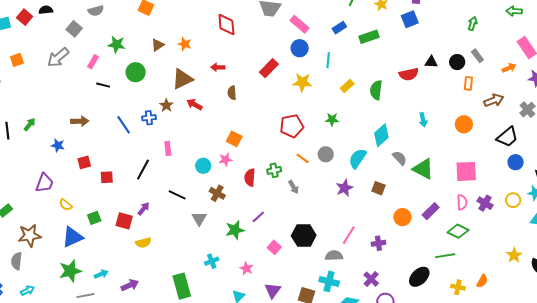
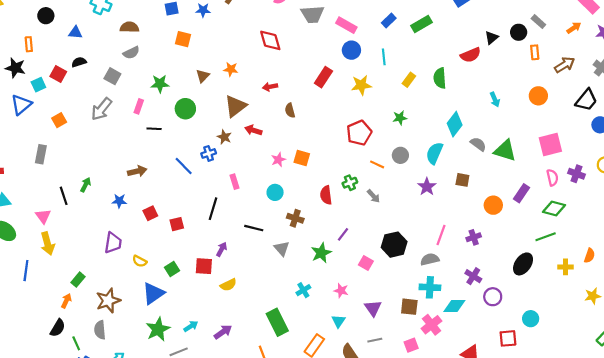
black triangle: (431, 62) -> (491, 38), turned -32
pink star: (225, 160) -> (278, 160), moved

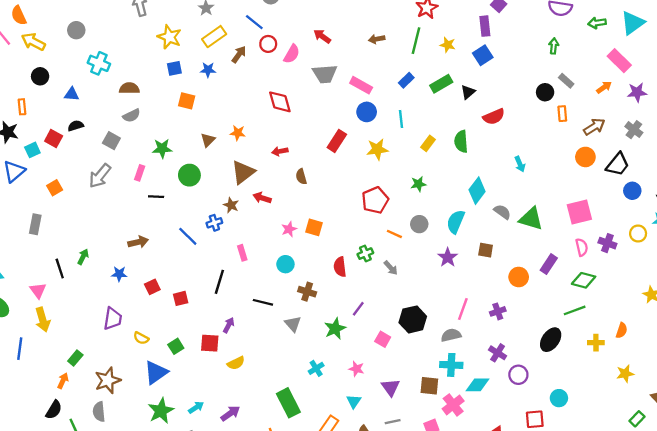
black triangle: (491, 38) -> (468, 92), moved
orange circle: (538, 96) -> (585, 157), moved

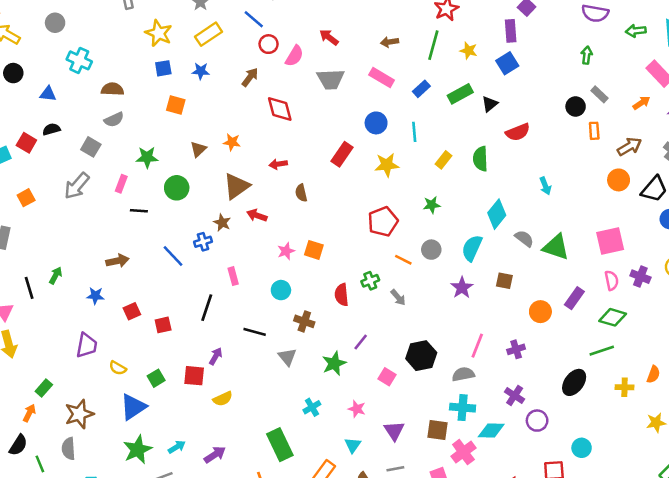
brown arrow: (239, 54) -> (250, 77), moved
pink rectangle: (361, 85) -> (382, 78), moved

